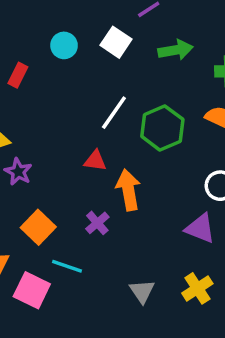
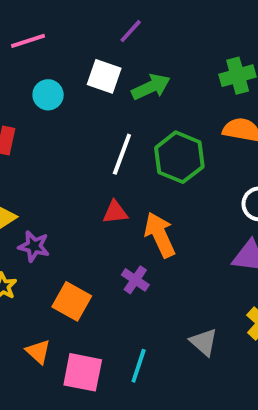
green arrow: (176, 50) -> (151, 87), moved
cyan line: (67, 266) -> (139, 366), moved, turned -76

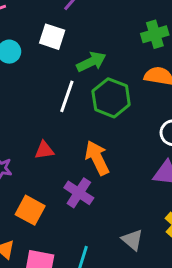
green arrow: (151, 87) -> (91, 62), moved
red triangle: (115, 212) -> (44, 150), moved
purple cross: (135, 280) -> (79, 193), size x1.4

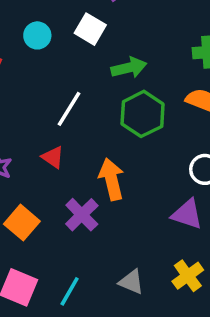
white line: (67, 96) -> (69, 109), moved
red triangle: (44, 150) -> (53, 157), turned 30
gray triangle: (132, 240) -> (131, 282), turned -30

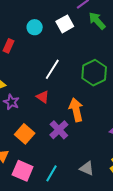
white square: (90, 29) -> (65, 24), turned 30
green arrow: (129, 68) -> (97, 21), moved, turned -120

